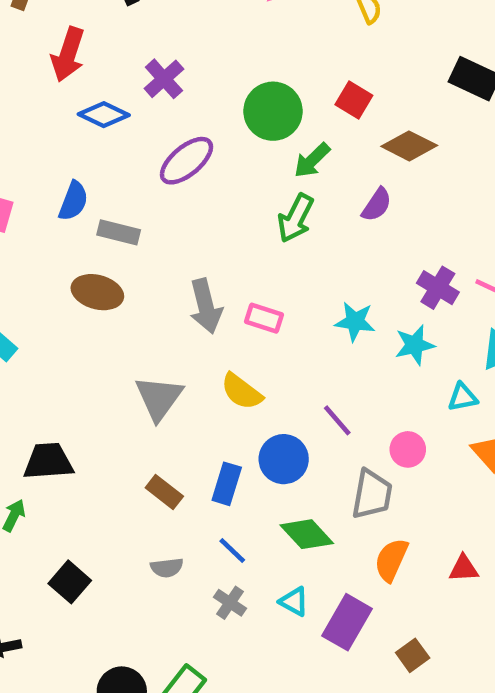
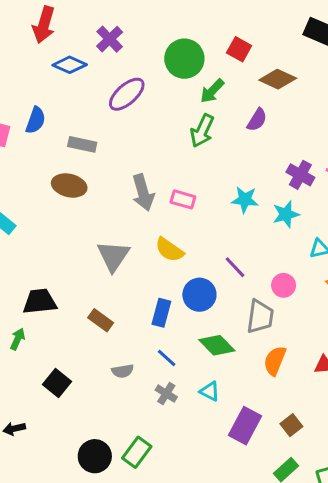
blue semicircle: (73, 201) -> (36, 120), moved
brown rectangle: (164, 492) -> (101, 320), moved
purple rectangle: (347, 622) -> (245, 426), moved

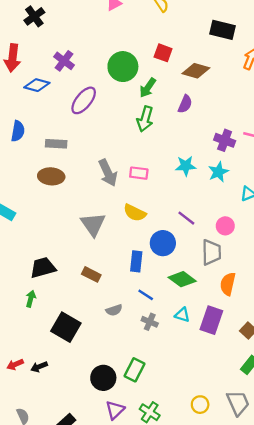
black square: (57, 383) -> (66, 327), size x1.4
purple rectangle: (245, 426) -> (211, 320), moved

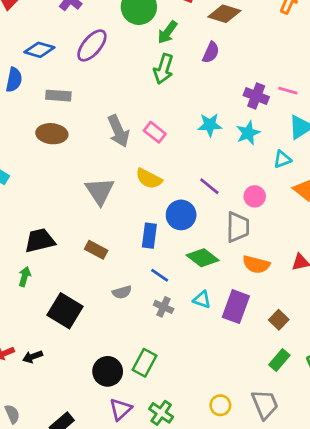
blue diamond: (37, 85) -> (39, 50), moved
pink rectangle: (139, 173) -> (155, 132), turned 30
orange semicircle: (228, 284) -> (256, 264), turned -90

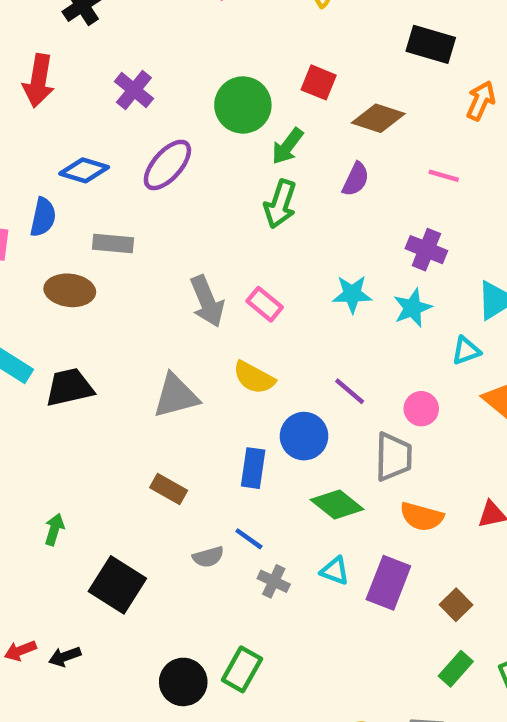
pink line: (288, 91) -> (444, 176), moved
brown ellipse: (52, 134) -> (70, 290), moved
gray triangle: (100, 191) -> (176, 396), turned 48
black trapezoid: (40, 240) -> (69, 387), moved
blue line: (160, 275) -> (249, 539), moved

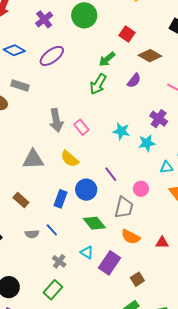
green circle: (243, 105) -> (84, 15), moved
gray cross: (274, 581) -> (59, 261), moved
green rectangle: (242, 669) -> (53, 290), moved

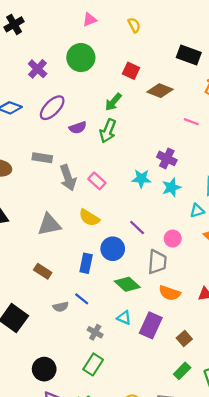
purple semicircle: (134, 81) -> (78, 128), moved, turned 42
gray rectangle: (20, 86) -> (42, 158), moved
purple cross: (159, 119) -> (167, 158), moved

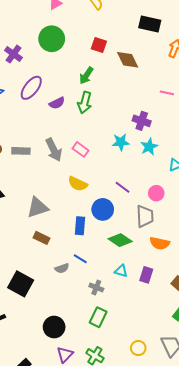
brown diamond: (160, 91) -> (128, 60), turned 50
pink line: (191, 122) -> (167, 93), moved
gray rectangle: (42, 158) -> (21, 151), moved
gray triangle: (49, 224) -> (38, 208), moved
purple rectangle: (151, 325) -> (146, 275), size x0.7

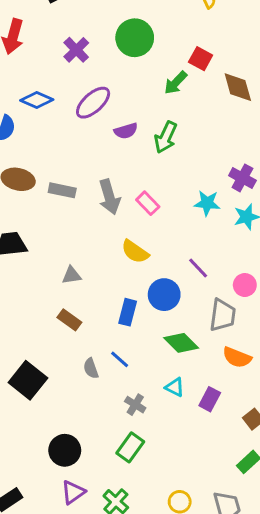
green arrow: (86, 75) -> (176, 83), moved
gray triangle: (38, 208) -> (72, 275), size x0.6
gray semicircle: (62, 268) -> (91, 368), turned 80

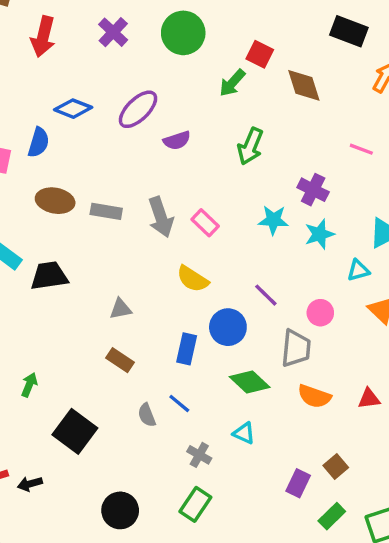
purple cross: (76, 50) -> (113, 32), moved
green arrow: (166, 137) -> (250, 146), moved
purple rectangle: (210, 399) -> (298, 483), moved

